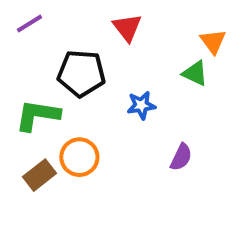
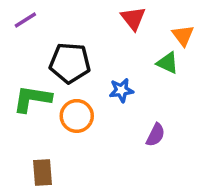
red triangle: (127, 27) -> (133, 18), moved
orange circle: (79, 157) -> (77, 116), moved
brown rectangle: (39, 175) -> (43, 173), moved, turned -56

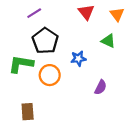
purple line: (25, 20) -> (34, 13), moved
orange triangle: (183, 35) -> (117, 14), moved
black pentagon: (70, 63) -> (45, 41), turned 30

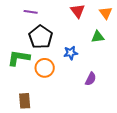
purple line: (34, 13) -> (31, 12), turned 40
green triangle: (108, 41) -> (98, 37), turned -32

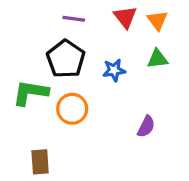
purple line: (31, 12) -> (74, 19), moved
orange triangle: (106, 13) -> (157, 20), moved
blue star: (71, 53) -> (114, 70), moved

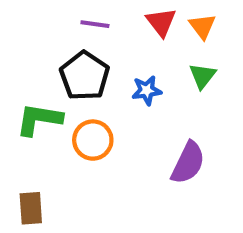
green triangle: (157, 59) -> (202, 76), turned -45
purple semicircle: (146, 126) -> (188, 163), size x1.5
brown rectangle: (40, 162) -> (31, 208), moved

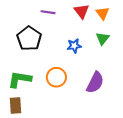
black pentagon: (85, 76) -> (29, 38), moved
green L-shape: (39, 119) -> (20, 79), moved
orange circle: (93, 140) -> (56, 77), moved

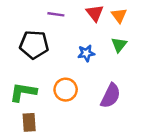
black pentagon: (29, 38) -> (34, 45), turned -30
brown rectangle: (16, 106) -> (29, 122), moved

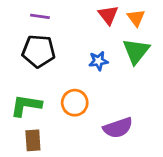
purple line: (56, 14) -> (40, 16), moved
green triangle: (119, 45) -> (136, 51), size x1.5
purple semicircle: (111, 96) -> (118, 128), moved, turned 45

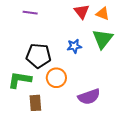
orange triangle: (136, 18) -> (103, 14), turned -32
black pentagon: (39, 51) -> (39, 56), moved
brown rectangle: (33, 140) -> (35, 103), moved

